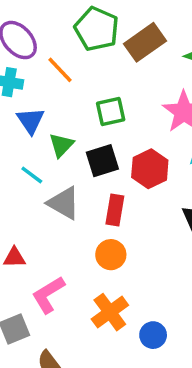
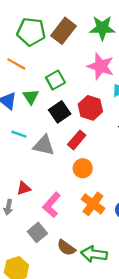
green triangle: (61, 145) -> (31, 97), moved
red rectangle: (115, 210) -> (77, 140), turned 48

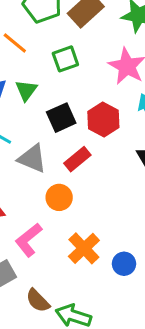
green square: (55, 80) -> (65, 59), moved
orange circle: (83, 168) -> (59, 197), moved

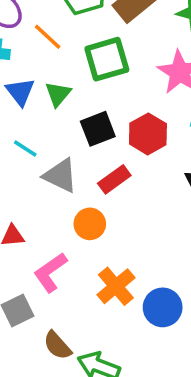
green square: (65, 59) -> (107, 59), size x1.4
blue circle: (124, 264) -> (163, 307), size x1.4

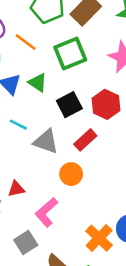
green triangle: (58, 94) -> (38, 83), turned -30
orange cross: (116, 286) -> (99, 238), moved

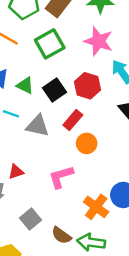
green triangle: (38, 83) -> (25, 85), moved
orange circle: (71, 174) -> (87, 143), moved
pink L-shape: (46, 212) -> (61, 177), moved, turned 32

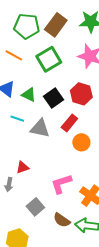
pink L-shape: (61, 177) -> (61, 184), moved

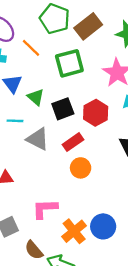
cyan line: (17, 119) -> (15, 121), turned -32

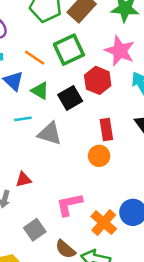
orange line: (31, 48) -> (35, 58), moved
red hexagon: (96, 113) -> (98, 80), moved
red rectangle: (73, 142) -> (106, 129), moved, turned -54

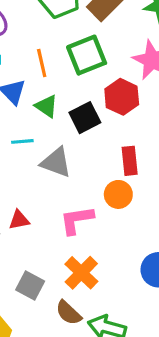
orange line: (35, 58) -> (42, 63), turned 40
pink L-shape: (69, 204) -> (77, 220), moved
orange cross: (104, 223) -> (81, 273), moved
gray square: (35, 230) -> (30, 286), turned -30

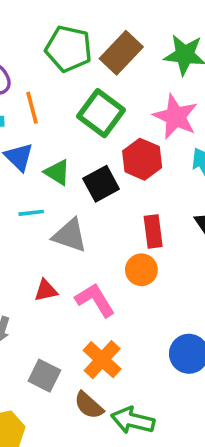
green square: (87, 55) -> (101, 113), turned -30
orange line: (42, 63) -> (32, 108), moved
red triangle: (19, 220) -> (46, 290), moved
pink L-shape: (77, 220) -> (95, 300), turned 69

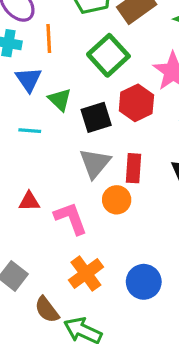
gray triangle: (70, 235) -> (95, 163), moved, turned 40
orange cross: (102, 360) -> (86, 274), moved

